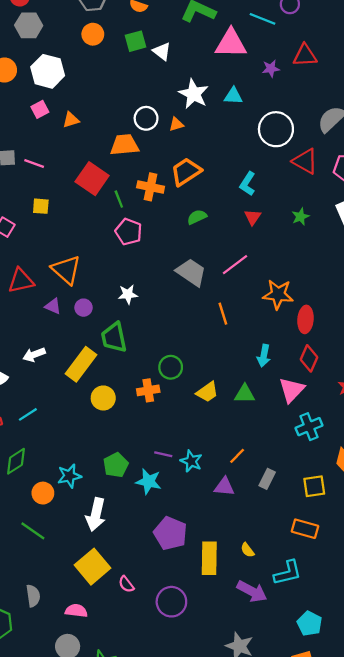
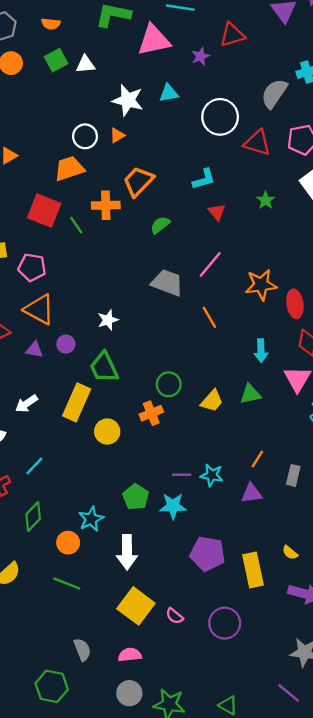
white triangle: (162, 51) -> (85, 64), turned -30
cyan L-shape: (247, 184) -> (204, 179), turned -125
pink pentagon: (129, 232) -> (32, 267), moved

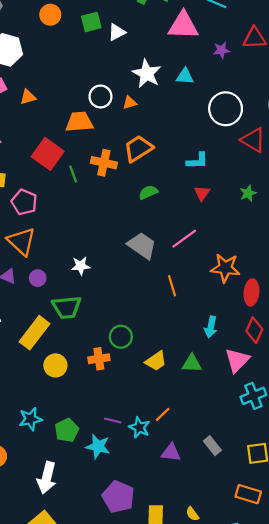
white triangle: (85, 64) -> (117, 32), turned -36
green trapezoid: (104, 367) -> (67, 307), turned -84
orange line: (257, 459) -> (163, 414), moved
gray rectangle: (293, 475) -> (212, 446), turned -66
cyan star: (91, 519) -> (30, 419), moved

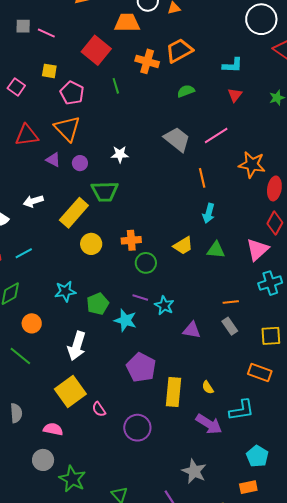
green line: (73, 174) -> (116, 86), moved
cyan arrow: (211, 327) -> (209, 213), moved
green circle: (121, 337) -> (146, 263), moved
orange line: (163, 414) -> (231, 302), moved, turned 35

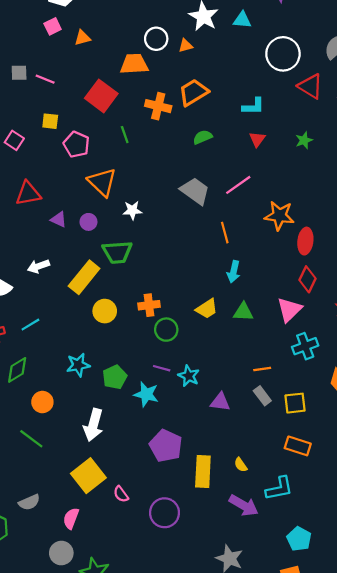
orange triangle: (67, 129) -> (102, 182), moved
yellow square: (271, 336) -> (295, 403), moved
gray semicircle: (16, 413) -> (29, 502), turned 72
pink semicircle: (53, 429) -> (71, 518), turned -78

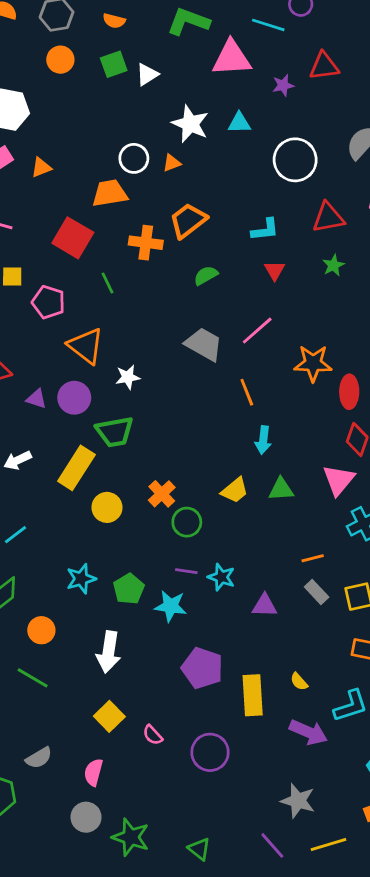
red triangle: (310, 86) -> (328, 218), moved, turned -36
purple circle: (88, 222) -> (74, 398), size x1.5
orange cross: (149, 305) -> (162, 494), turned -30
yellow square: (88, 476) -> (109, 716), size x0.7

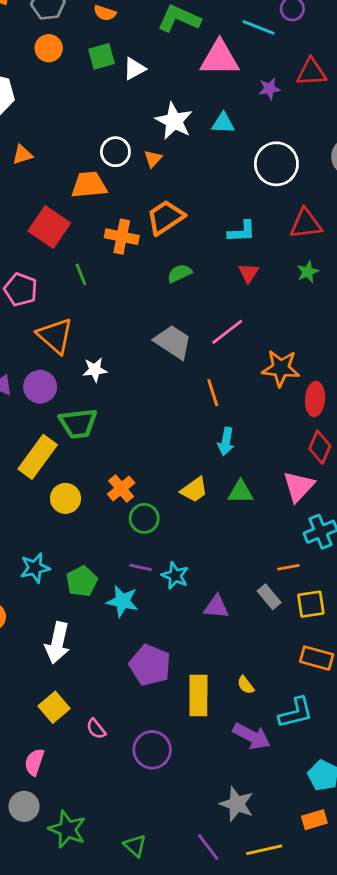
orange triangle: (172, 163) -> (153, 159), turned -30
orange line: (313, 558) -> (288, 567), moved

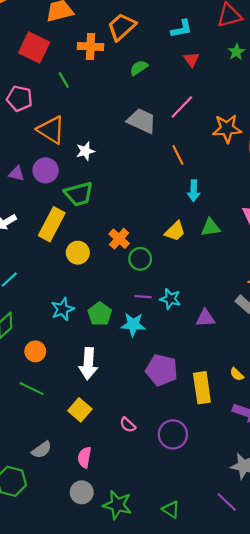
yellow square: (54, 707) -> (80, 410), moved

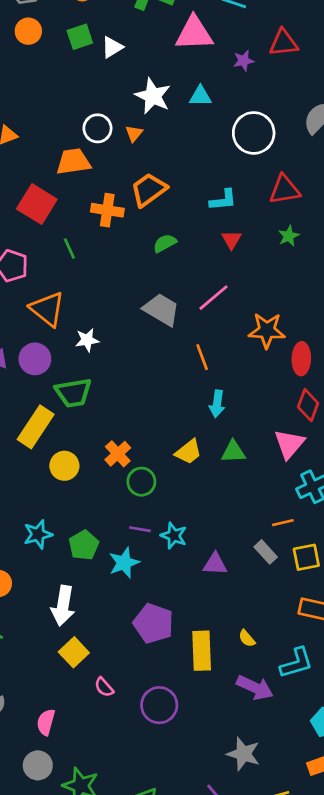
cyan star: (133, 325) -> (124, 563), turned -30
yellow square: (80, 410) -> (74, 652), moved

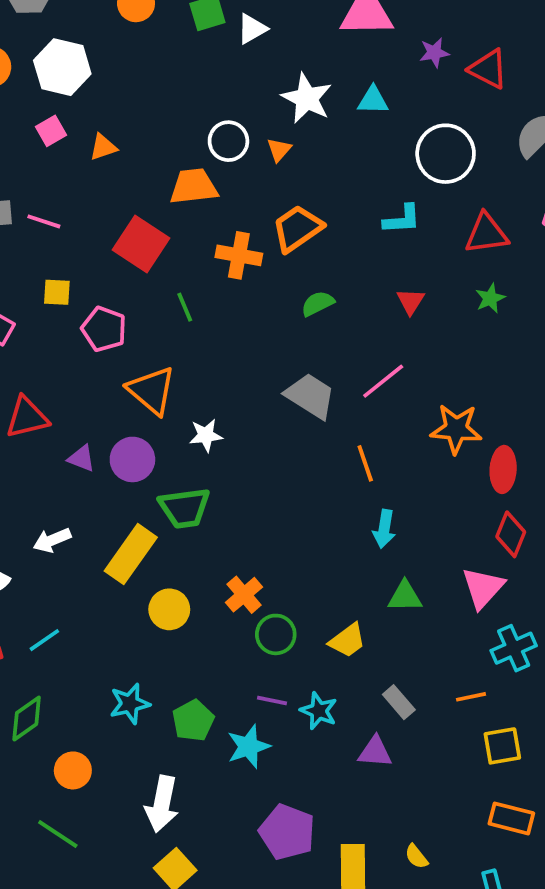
red triangle: (284, 43) -> (488, 69), moved, turned 32
cyan L-shape: (223, 200) -> (402, 219), moved
yellow trapezoid: (188, 452) -> (347, 640), moved
gray rectangle: (266, 552) -> (399, 702), moved

